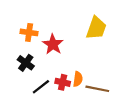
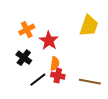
orange cross: (29, 32) -> (27, 30), turned -35
orange semicircle: (78, 79) -> (55, 64), moved

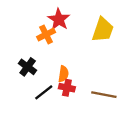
orange cross: (27, 30) -> (46, 34), moved
red star: (49, 41) -> (59, 19), moved

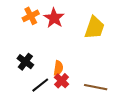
orange cross: (46, 34) -> (31, 16), moved
red cross: (67, 88) -> (62, 81), turned 32

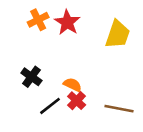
orange semicircle: (58, 68) -> (73, 85), turned -72

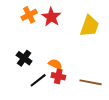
red cross: (77, 101) -> (58, 76), turned -32

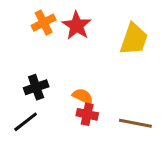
black cross: (24, 58) -> (36, 87), turned 35
black line: (38, 80) -> (26, 122), moved

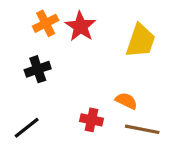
black cross: (36, 87) -> (38, 69), moved
orange semicircle: (83, 96) -> (126, 101), moved

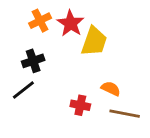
yellow trapezoid: (141, 41) -> (94, 41), moved
black line: (27, 128) -> (23, 90), moved

